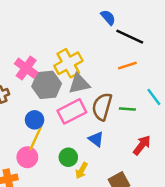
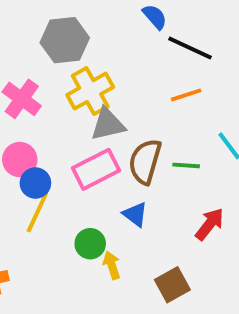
gray hexagon: (47, 85) -> (65, 40), moved
pink circle: (27, 157) -> (20, 160), moved
yellow arrow: (82, 170) -> (112, 265), turned 133

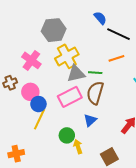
green line: (186, 165) -> (95, 73), moved
blue triangle: (135, 214) -> (90, 120), turned 40

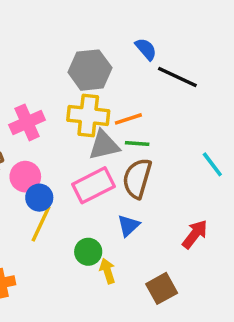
gray hexagon: (54, 30) -> (90, 70), moved
yellow cross: (67, 56) -> (88, 115), turned 35
orange line: (116, 58) -> (128, 119), moved
pink cross: (31, 60) -> (27, 122), turned 30

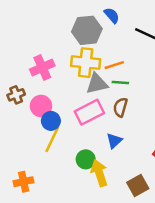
blue semicircle: (146, 49) -> (112, 15), moved
brown semicircle: (137, 178) -> (120, 107), size x0.7
yellow arrow: (107, 271) -> (99, 173), size x1.5

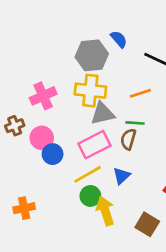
orange line: (114, 65) -> (140, 93), moved
green line: (120, 82) -> (135, 123), moved
yellow line: (52, 140) -> (88, 174), moved, turned 35
orange cross: (24, 182) -> (24, 208), moved
brown square: (138, 185) -> (147, 224), turned -30

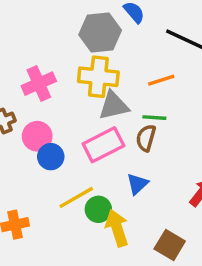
yellow line: (88, 174) -> (76, 197), moved

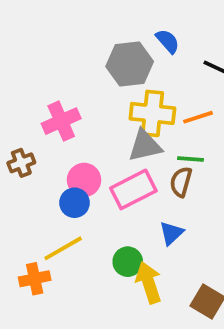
yellow cross: (98, 77) -> (152, 113), moved
pink circle: (37, 136) -> (84, 180), moved
yellow line: (76, 197) -> (63, 248), moved

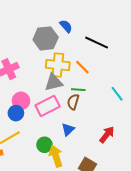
orange line: (198, 117) -> (82, 67), turned 63

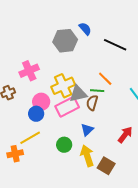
yellow cross: (58, 65) -> (63, 86), moved, turned -30
orange line: (82, 67) -> (105, 79), moved
gray triangle: (54, 82) -> (78, 94), moved
yellow arrow: (56, 156) -> (87, 156), moved

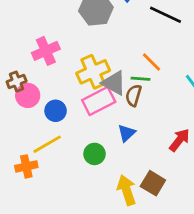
gray triangle: (78, 94) -> (114, 83), turned 42
pink circle: (41, 102) -> (28, 95), moved
yellow arrow: (87, 156) -> (127, 190), moved

